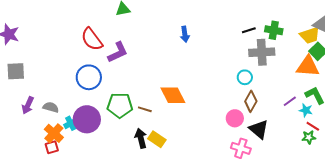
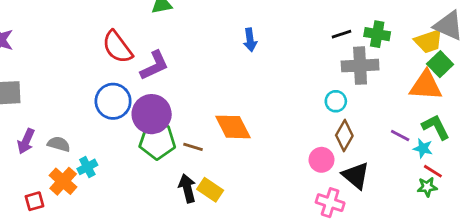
purple line: (290, 101) -> (400, 136), turned 64
purple circle: (87, 119) -> (152, 114), moved
red square: (52, 147) -> (34, 201), moved

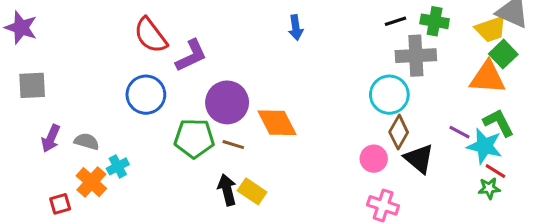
cyan circle: (336, 101) -> (389, 95), size x1.6
purple circle: (152, 114) -> (227, 102), moved
cyan star: (423, 148) -> (485, 146), size x1.6
black triangle: (356, 175) -> (419, 159), moved

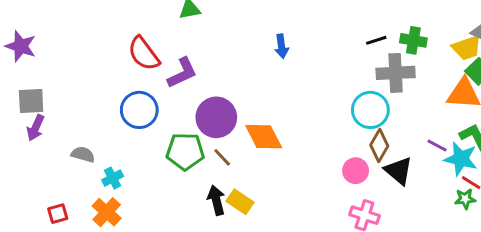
purple arrow: (51, 138) -> (36, 128), moved
brown line: (233, 145) -> (222, 157), turned 30
orange cross: (91, 182) -> (107, 212), moved

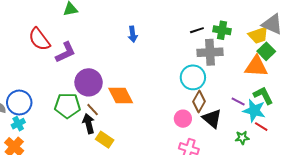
blue circle: (139, 110) -> (19, 103), moved
green star: (465, 199) -> (242, 138), moved
black arrow: (216, 200) -> (89, 124), moved

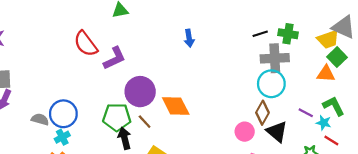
orange triangle: (256, 66) -> (326, 74), size x0.7
cyan circle: (193, 77) -> (271, 84), moved
cyan star: (254, 111) -> (324, 123), size x0.6
black arrow: (89, 124) -> (125, 138), moved

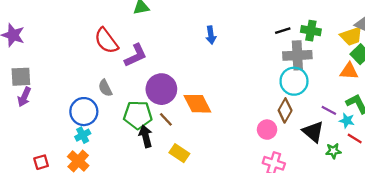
gray semicircle: (40, 119) -> (105, 88), moved, turned -132
black triangle: (277, 132) -> (313, 132), moved

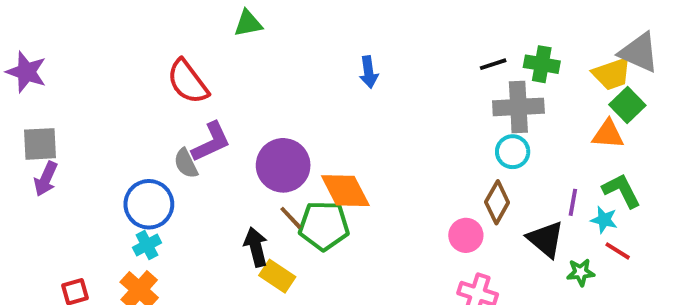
purple L-shape: (136, 55) -> (211, 142), moved
cyan circle: (294, 81) -> (513, 152), size x0.7
purple line: (329, 110) -> (573, 202), turned 72
green pentagon: (138, 115) -> (324, 226), moved
yellow rectangle: (179, 153) -> (277, 276), moved

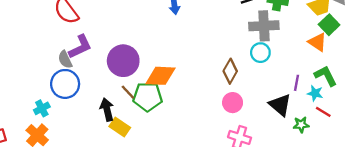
orange triangle: (608, 134) -> (317, 42), turned 30
orange diamond: (345, 191) -> (160, 76), turned -60
brown diamond: (497, 202) -> (230, 71), moved
blue circle: (149, 204) -> (65, 84), moved

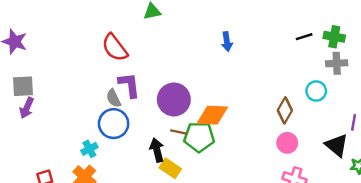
gray cross: (264, 26) -> (337, 63), moved, size x0.7
purple L-shape: (80, 47) -> (129, 85), turned -72
brown line: (128, 92) -> (179, 132), turned -35

